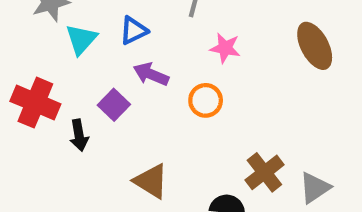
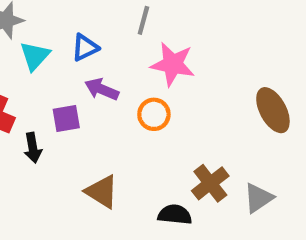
brown ellipse: (315, 46) -> (273, 110), moved
pink star: (225, 48) -> (173, 64), size x1.5
purple square: (114, 105) -> (66, 119), turned 36

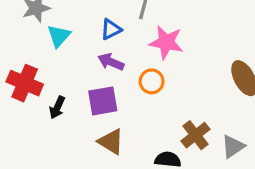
blue triangle: (85, 48) -> (111, 29), moved
purple square: (66, 119) -> (103, 101), moved, size x1.4
black arrow: (33, 148) -> (57, 107), turned 35

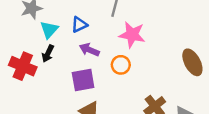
blue triangle: (111, 29) -> (79, 25), moved
black arrow: (57, 107) -> (48, 54), moved

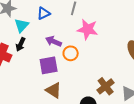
blue triangle: (79, 25) -> (44, 13), moved
orange circle: (121, 65) -> (71, 53), moved

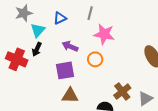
orange circle: (71, 53) -> (95, 59), moved
brown triangle: (54, 90) -> (70, 96), turned -30

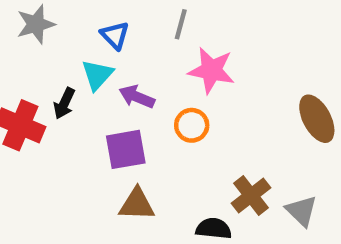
blue triangle: (60, 18) -> (115, 35), turned -48
cyan triangle: (38, 30) -> (97, 75), moved
gray triangle: (145, 99) -> (301, 211), turned -42

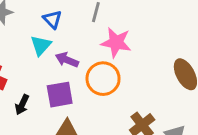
black arrow: (64, 103) -> (22, 105), moved
orange circle: (192, 125) -> (103, 79), size x1.5

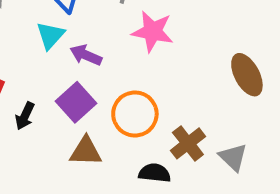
orange circle: (103, 79) -> (135, 114), moved
purple square: (60, 95) -> (76, 102), turned -32

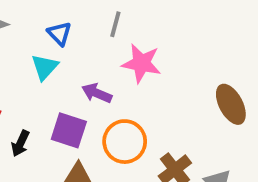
purple arrow: (86, 55) -> (97, 93), moved
purple square: (76, 102) -> (69, 130), turned -30

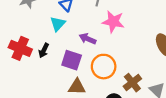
black arrow: (20, 143) -> (44, 50), moved

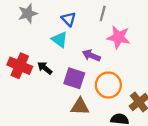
cyan triangle: (58, 24) -> (60, 40), turned -35
black arrow: (44, 50) -> (45, 68), turned 104

